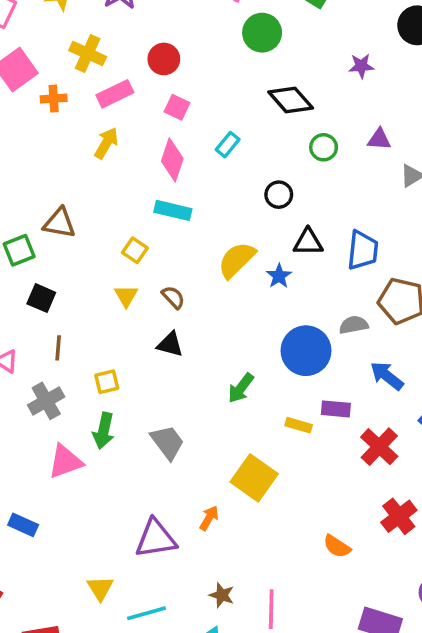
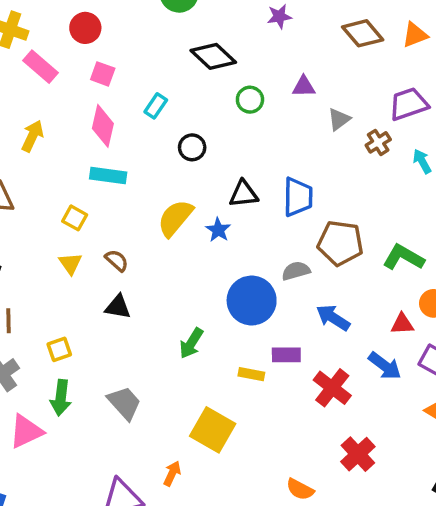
pink rectangle: (115, 94) -> (41, 67), turned 72
yellow arrow: (106, 143) -> (32, 136), moved
black circle: (279, 195) -> (192, 147), moved

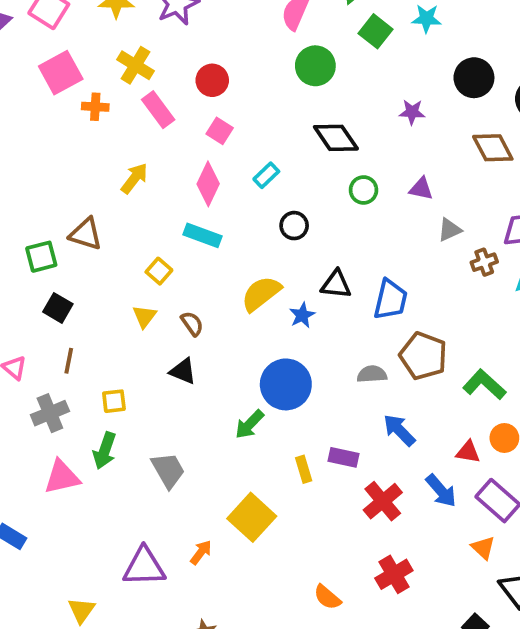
blue circle: (252, 301) -> (286, 384), moved
yellow rectangle: (251, 374) -> (304, 469), turned 50

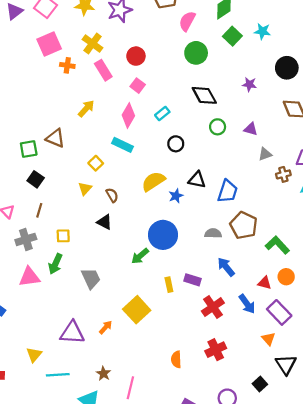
orange semicircle: (327, 597) -> (176, 359), turned 42

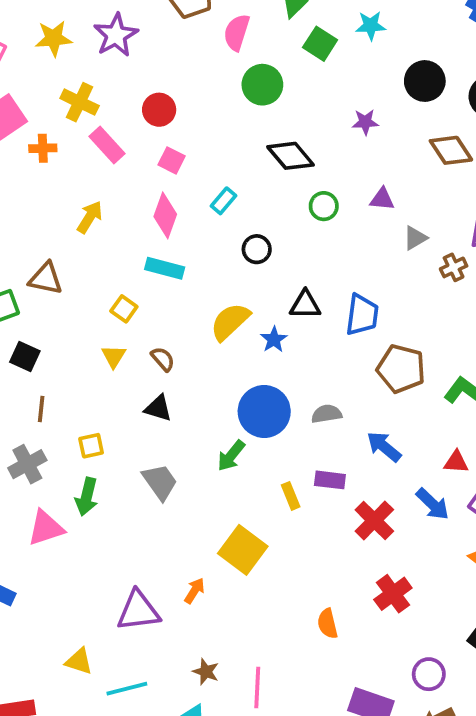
gray semicircle: (213, 233) -> (327, 414), moved
gray trapezoid: (91, 278) -> (160, 482), moved
yellow triangle: (34, 355) -> (79, 661), turned -42

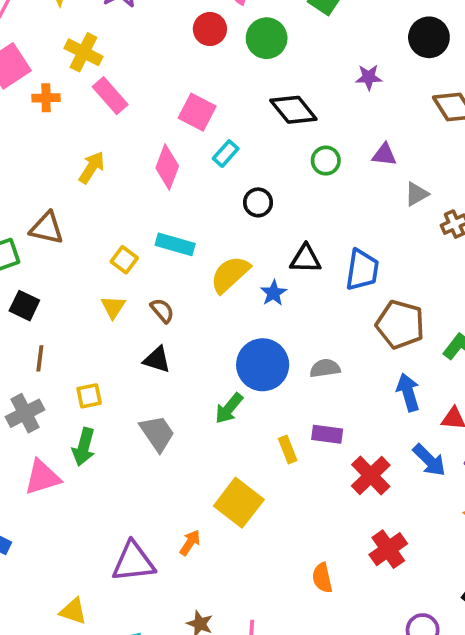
red circle: (159, 110) -> (210, 29), moved
pink square: (172, 160) -> (197, 112), moved, size x1.4
cyan rectangle: (165, 268) -> (175, 244), moved
blue arrow: (384, 447) -> (408, 392), moved, turned 33

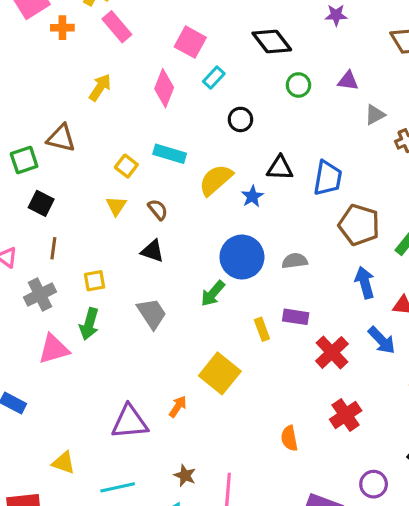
yellow triangle: (73, 611) -> (64, 463), moved

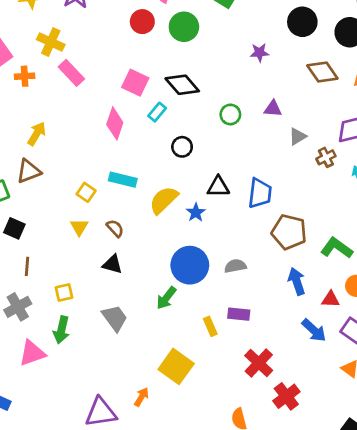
black diamond: (272, 41) -> (182, 85), moved
yellow arrow: (100, 87) -> (37, 134), moved
brown triangle: (61, 138) -> (29, 171), turned -32
red cross: (332, 352) -> (259, 363), moved

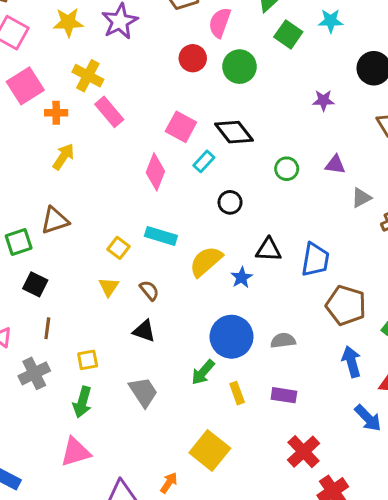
yellow arrow: (37, 134) -> (63, 157), moved
yellow rectangle: (210, 326) -> (237, 393), moved
pink triangle: (32, 353) -> (75, 452), moved

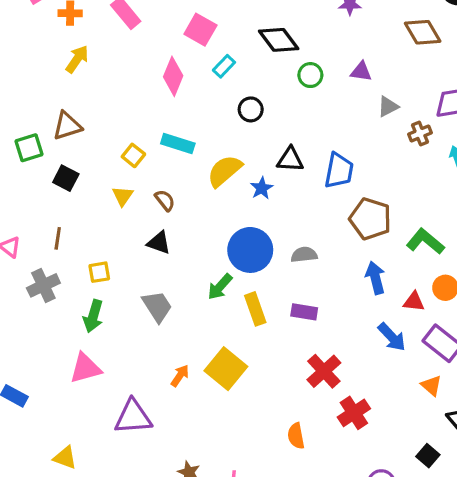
black diamond: (234, 132) -> (279, 40), moved
black square: (35, 284) -> (66, 178), moved
yellow rectangle: (237, 393) -> (255, 309), size x1.4
orange arrow: (169, 483) -> (180, 376), moved

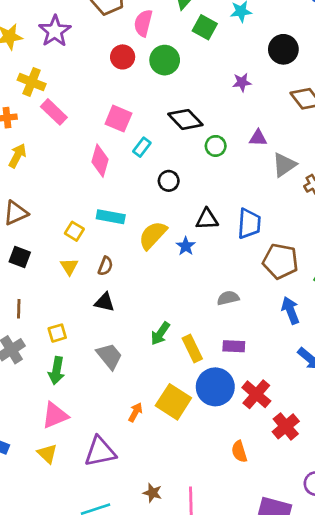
gray triangle: (388, 106) -> (284, 165), size x1.4
brown semicircle: (165, 200) -> (105, 266), turned 66
blue circle: (250, 250) -> (215, 387), moved
yellow triangle: (65, 458) -> (47, 454), moved, turned 30

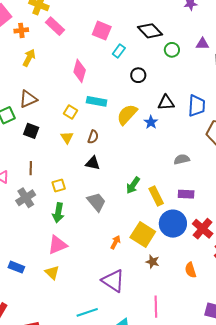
pink diamond: (100, 161) -> (80, 71), moved
purple triangle: (100, 452) -> (113, 281), moved, turned 45
brown star: (153, 493) -> (153, 262), moved

